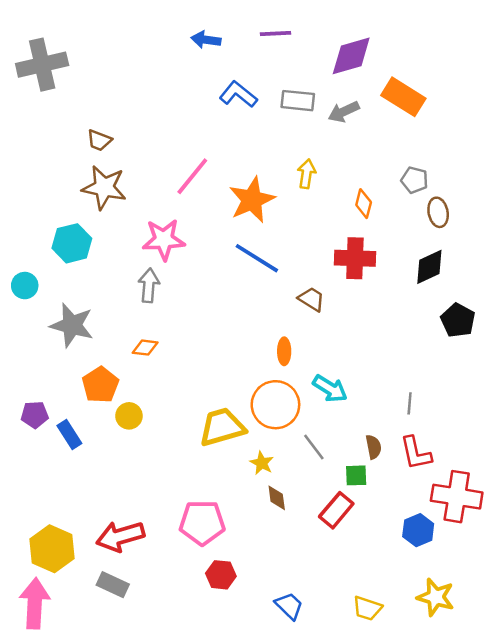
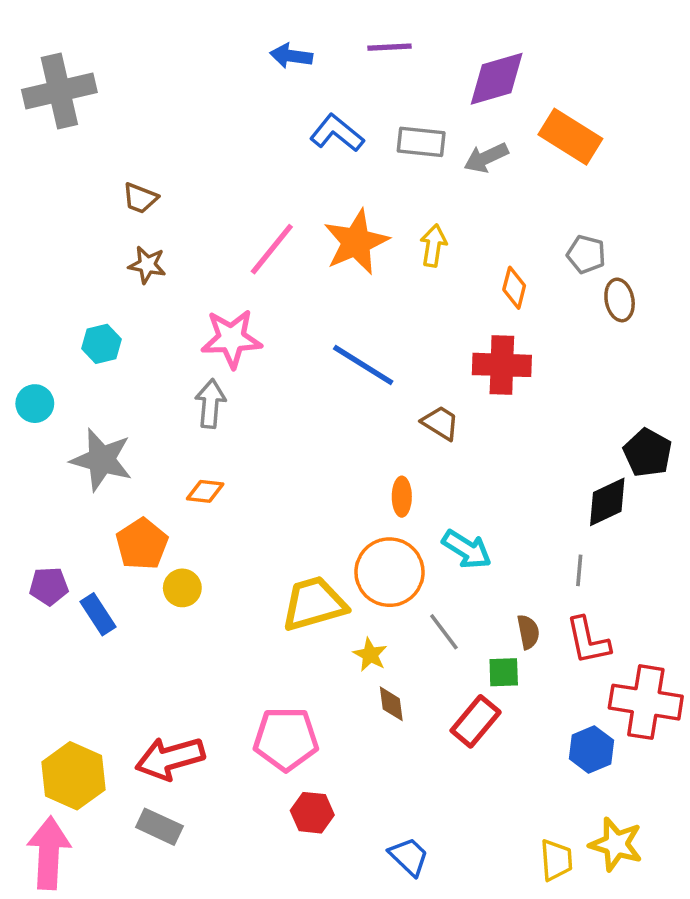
brown star: (104, 187) -> (147, 265), size x0.6
orange star: (252, 200) -> (356, 242), moved
cyan hexagon: (72, 243) -> (102, 344), size x0.7
black diamond: (429, 267) -> (607, 502), moved
yellow trapezoid: (367, 608) -> (556, 860), moved, turned -112

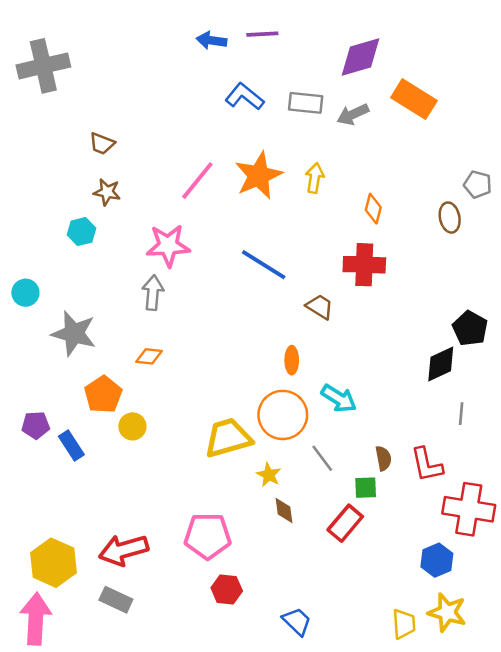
purple line: (389, 47) -> (262, 34), moved
gray pentagon: (586, 254) -> (478, 184), moved
cyan hexagon: (102, 344) -> (82, 232), moved
gray line: (579, 570) -> (461, 414), moved
blue hexagon: (591, 749) -> (437, 560), moved

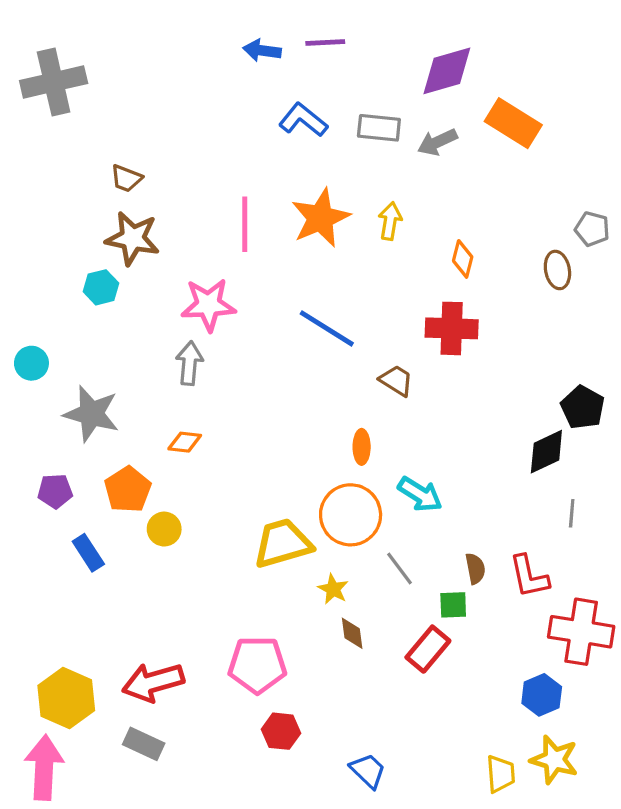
pink line: (197, 181) -> (245, 224), turned -39
brown star: (107, 192) -> (133, 238), size x1.6
purple pentagon: (36, 425) -> (55, 491), moved

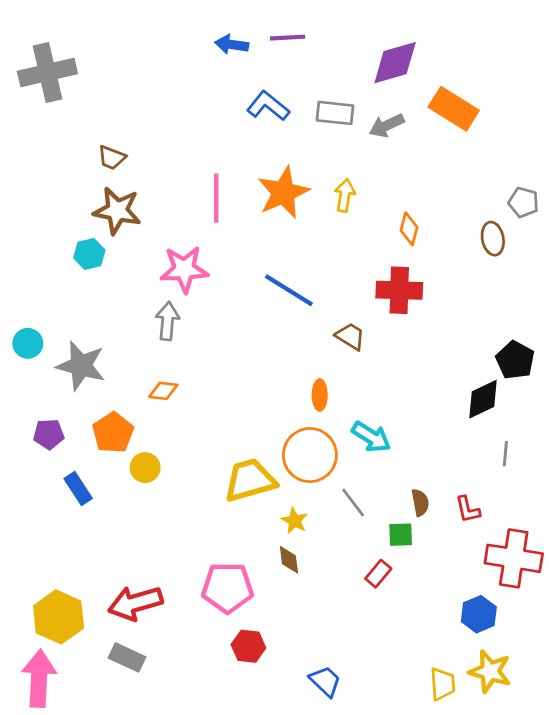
cyan circle: (31, 363) -> (28, 343), moved
red L-shape: (529, 576) -> (468, 509), size x0.7
brown diamond: (352, 633) -> (289, 560), moved
red rectangle: (428, 649) -> (378, 574), size x0.7

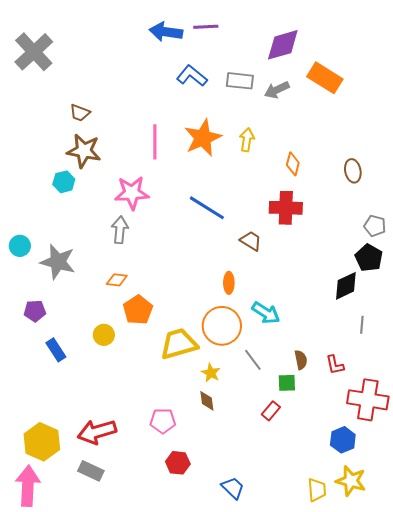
blue arrow: (232, 45) -> (166, 32), size x1.4
gray cross: (47, 72) -> (34, 52), turned -30
gray pentagon: (523, 202) -> (375, 226), moved
orange pentagon: (113, 433) -> (138, 310), moved
pink pentagon: (228, 588) -> (163, 421), size x0.7

